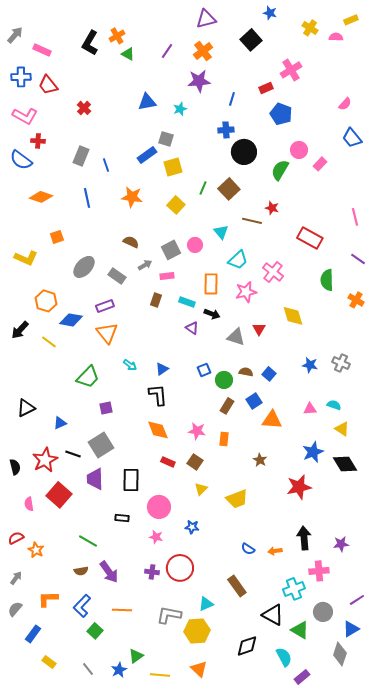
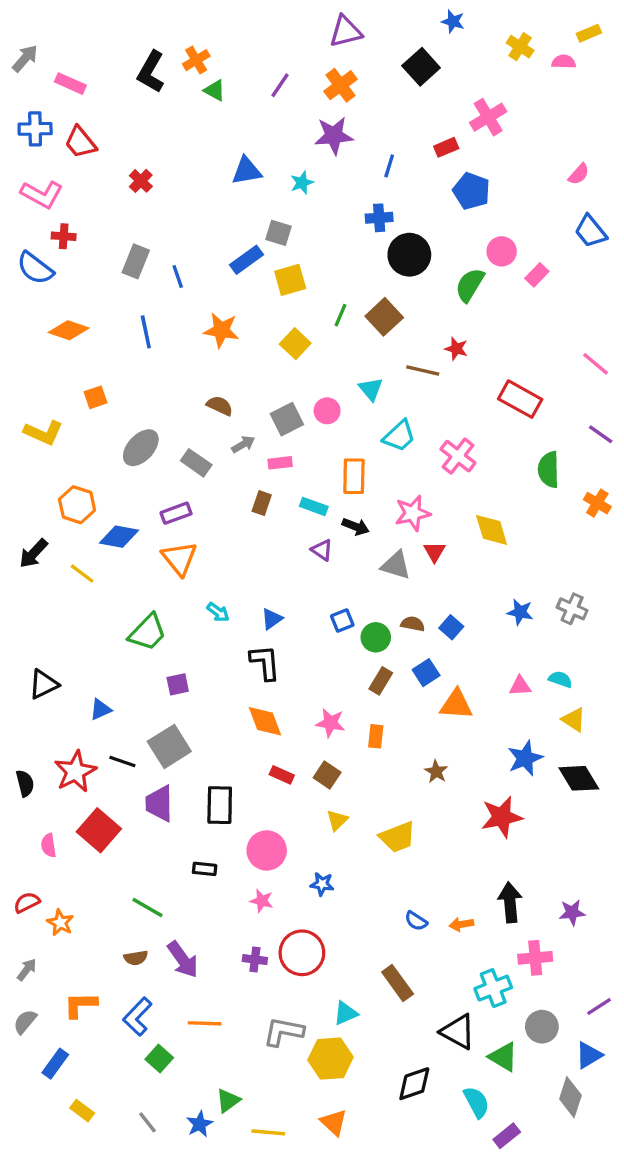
pink line: (355, 217) -> (596, 364), turned -36
pink star: (246, 292) -> (413, 513), moved

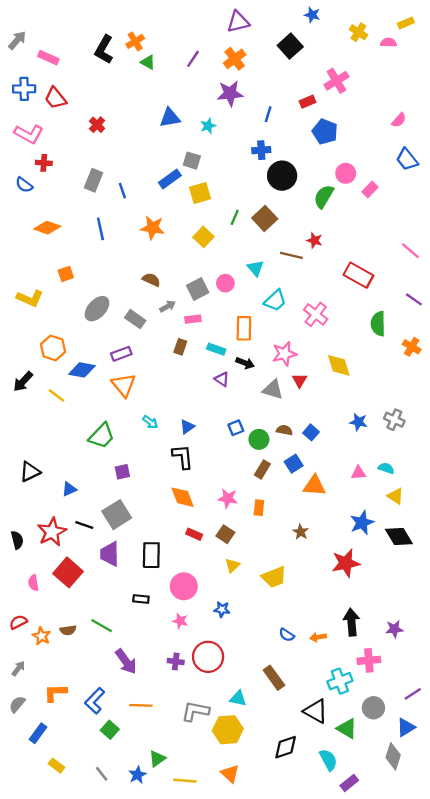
blue semicircle: (35, 268) -> (24, 185), size x0.7
brown semicircle: (136, 958) -> (68, 630), moved
cyan triangle: (346, 1013) -> (238, 698), turned 36

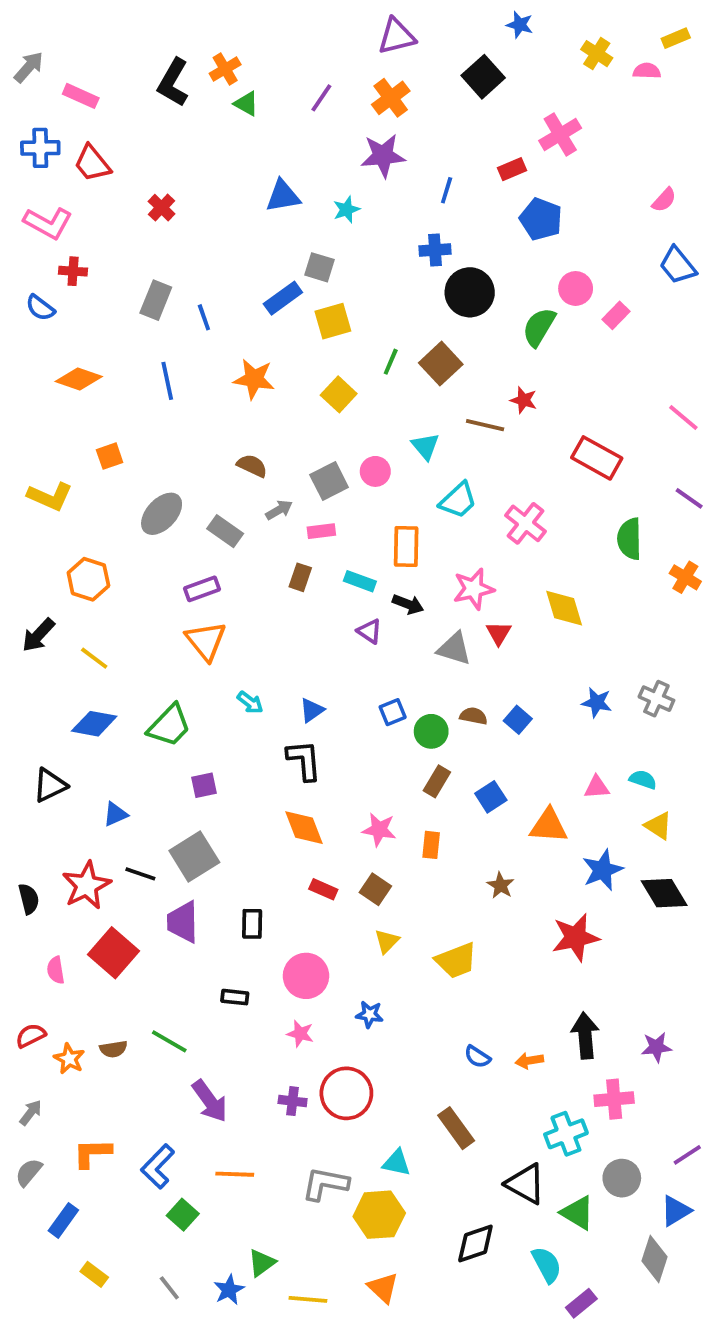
blue diamond: (82, 370) -> (94, 724), moved
blue square: (294, 464) -> (491, 797), moved
orange triangle: (314, 486) -> (549, 826), moved
black rectangle: (151, 555) -> (252, 924), size x0.7

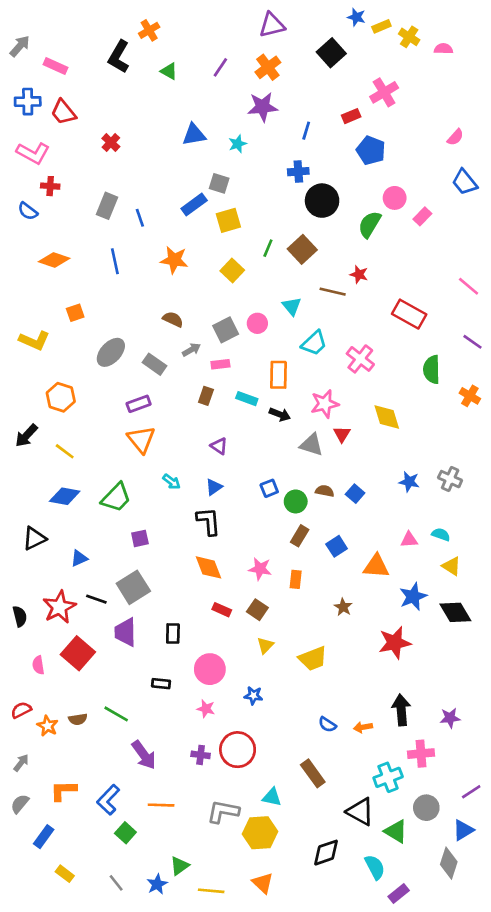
yellow rectangle: (676, 38) -> (381, 26), moved
orange cross: (225, 69) -> (149, 30), moved
purple triangle: (370, 631) -> (219, 446), moved

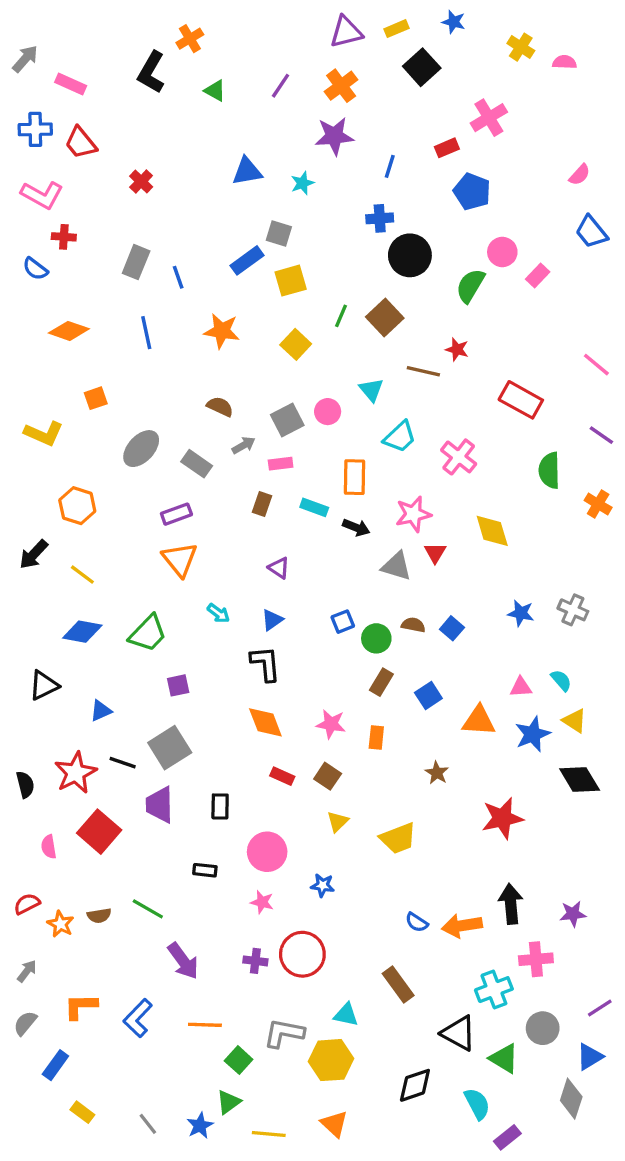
yellow rectangle: (381, 26) -> (396, 29), moved
cyan semicircle: (441, 534) -> (561, 680), turned 30
blue star: (413, 597) -> (533, 734), moved
orange arrow: (363, 727) -> (462, 926), size x1.6
green square: (125, 833) -> (239, 1060), moved

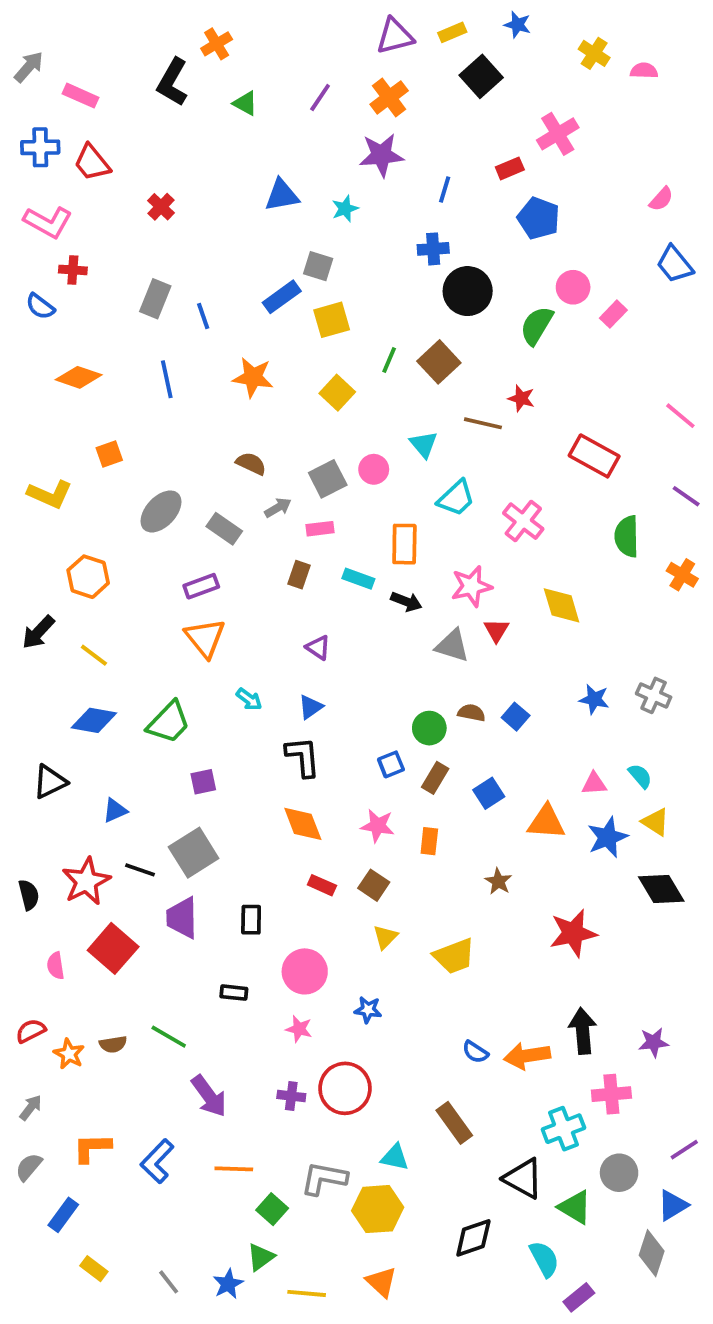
blue square: (343, 622) -> (391, 764), moved

